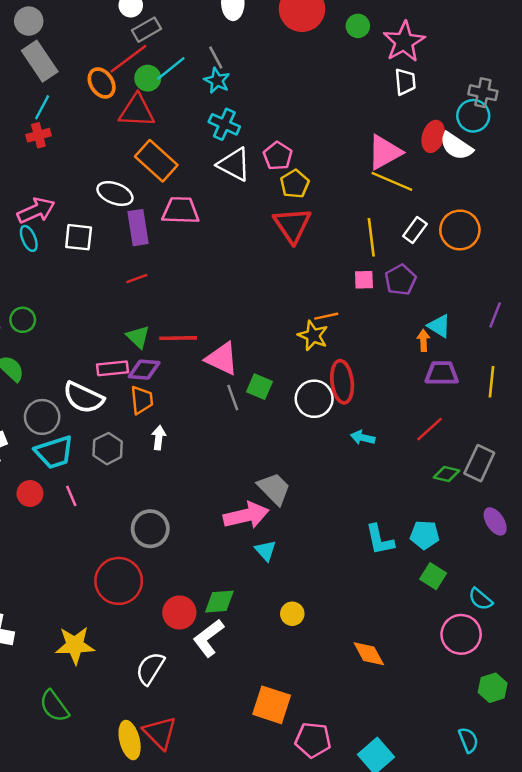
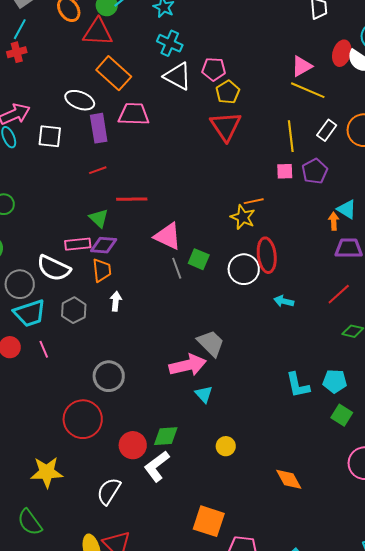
pink triangle: (385, 152) -> (302, 66), size x0.7
pink pentagon: (278, 156) -> (214, 69), turned -30
red line: (178, 338) -> (132, 199), moved

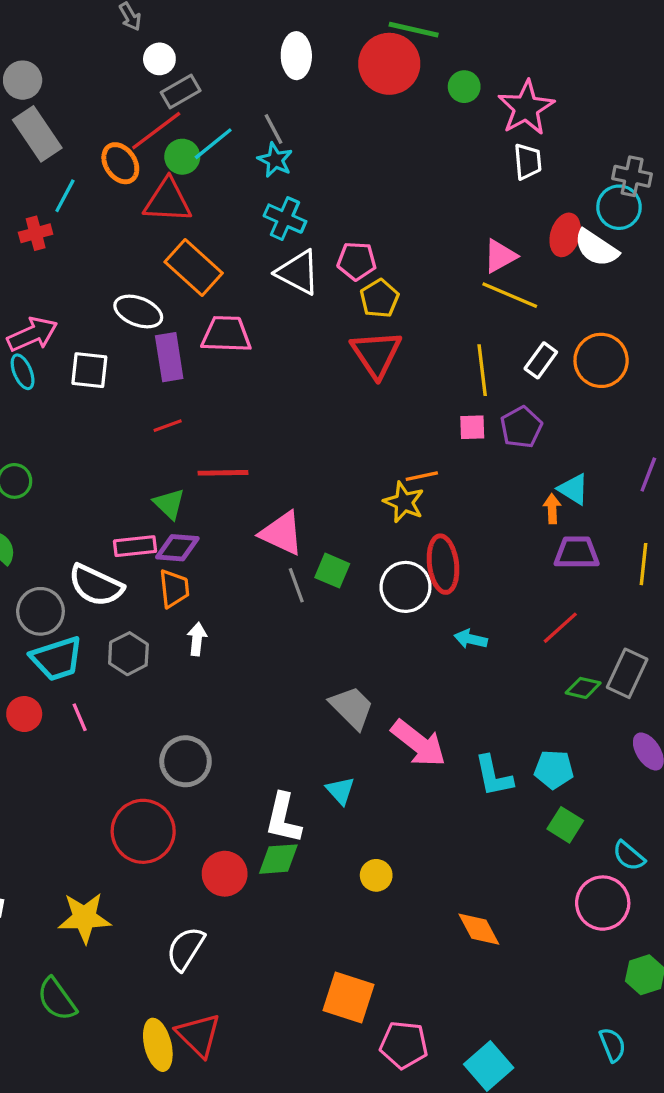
cyan line: (20, 29) -> (65, 196), moved
pink arrow: (188, 365) -> (419, 743), moved, turned 51
white L-shape: (157, 466) -> (283, 818), moved, turned -40

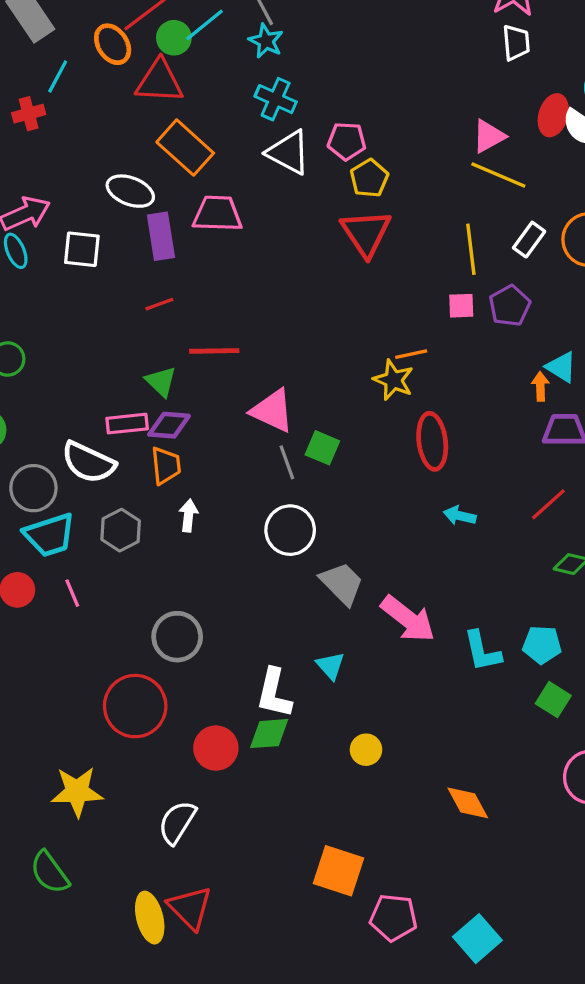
white circle: (406, 587) -> (290, 530), moved

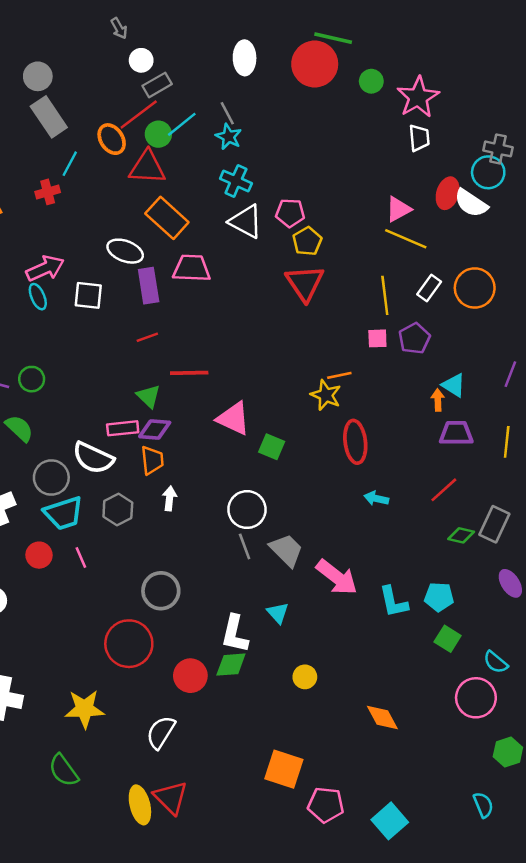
gray line: (287, 462) -> (245, 546), moved

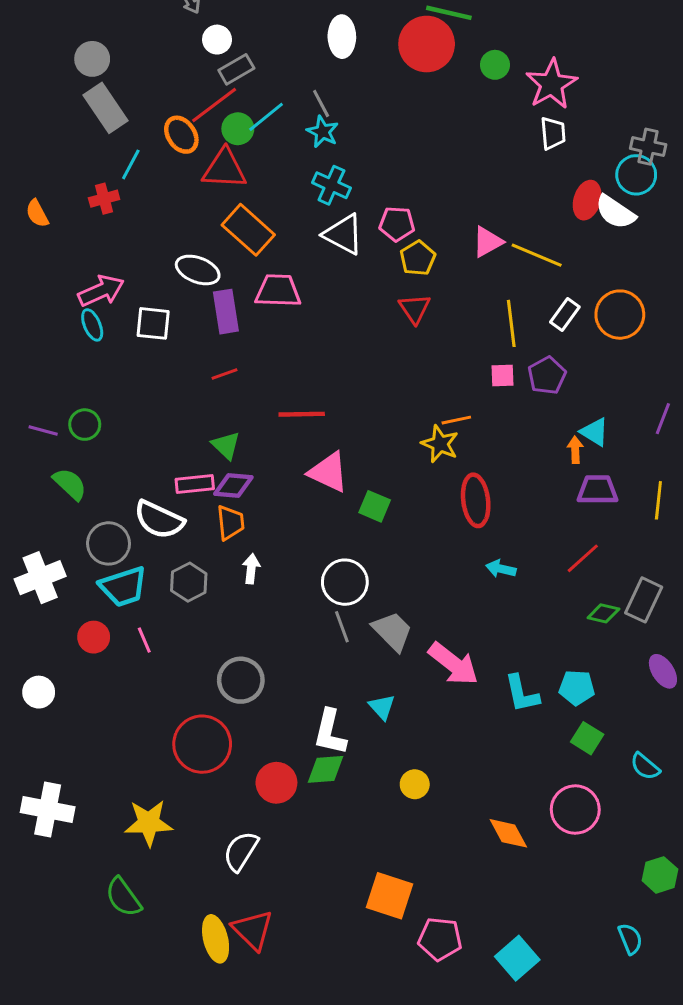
pink triangle: (398, 209) -> (488, 242), moved
red triangle: (305, 283) -> (415, 309), size x0.7
red line: (189, 373) -> (302, 414), moved
pink circle: (476, 698) -> (575, 810), moved

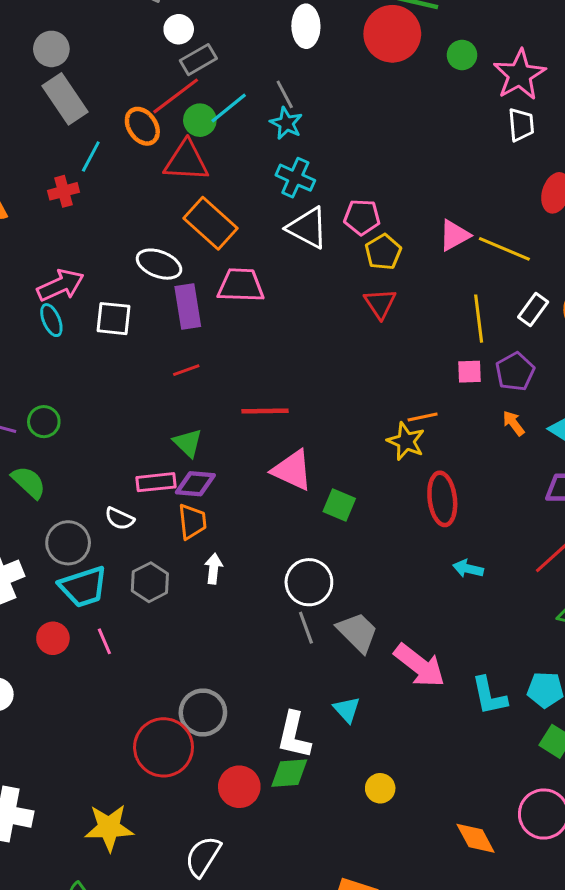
orange arrow: (575, 450) -> (513, 423), moved, turned -35
white semicircle: (159, 520) -> (120, 519), size x0.6
gray circle: (241, 680) -> (203, 713), moved

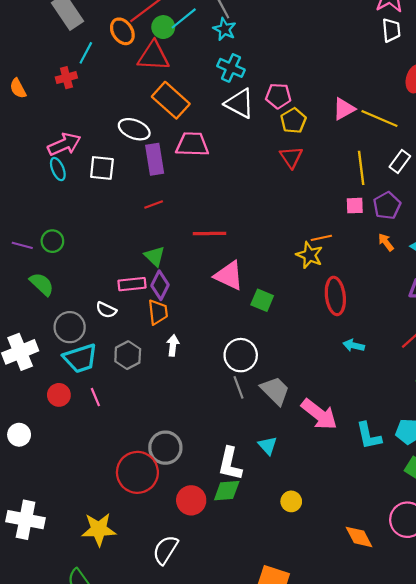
purple diamond: (195, 484) -> (160, 285), turned -68

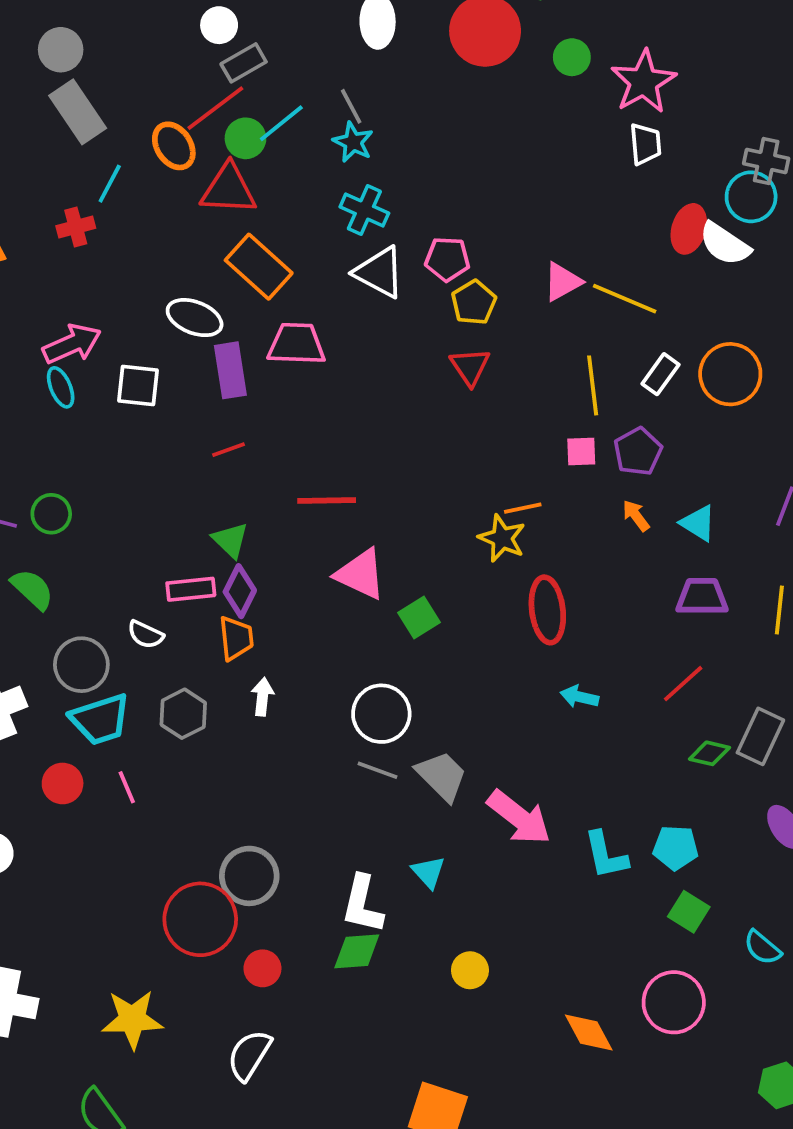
green square: (262, 300) -> (419, 617), turned 35
gray line: (239, 387) -> (378, 770), turned -50
red circle: (191, 500) -> (262, 968), moved, size x0.7

